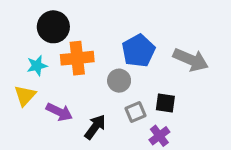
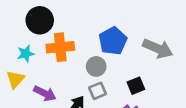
black square: (165, 103) -> (136, 86), turned -30
gray square: (135, 112) -> (97, 91), moved

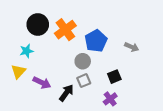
orange cross: (60, 47) -> (65, 30), moved, turned -30
gray arrow: (158, 49) -> (132, 47), size x0.6

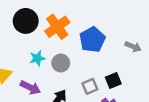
cyan star: (27, 51) -> (37, 58), moved
gray circle: (83, 61) -> (61, 63), moved
gray square: (84, 81) -> (90, 86), moved

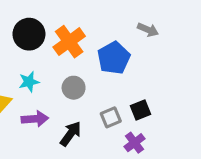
gray arrow: (133, 47) -> (148, 30), moved
cyan star: (37, 58) -> (29, 82), moved
purple arrow: (30, 88) -> (35, 119), turned -30

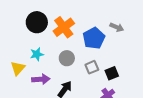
gray arrow: (148, 30) -> (117, 27), moved
gray square: (111, 117) -> (92, 67), moved

